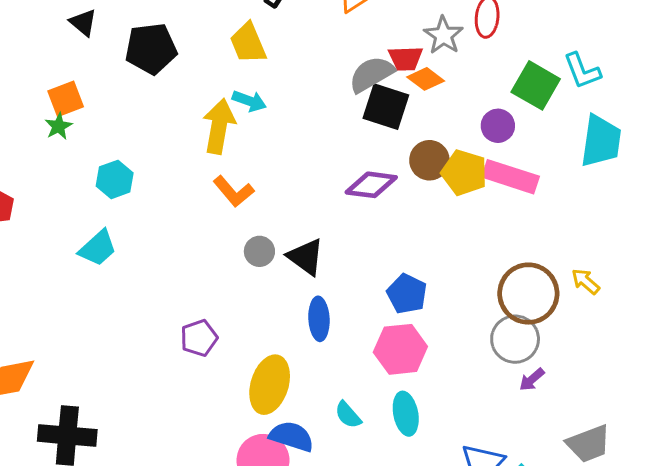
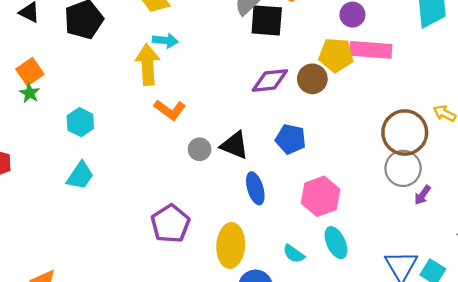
brown circle: (429, 160) -> (312, 79), moved
blue pentagon: (407, 294) -> (291, 139), moved
purple pentagon: (199, 338) -> (170, 224), size x1.4

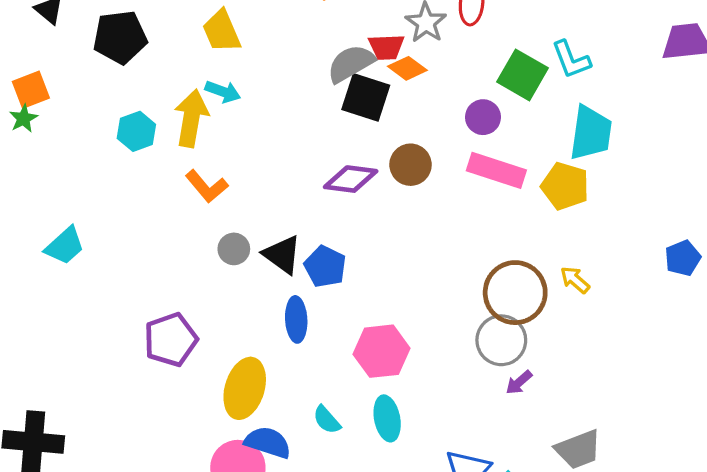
yellow pentagon: (336, 55) -> (565, 186), moved
brown circle: (312, 79) -> (410, 165), moved
cyan hexagon: (80, 122) -> (136, 131), moved
blue pentagon: (291, 139) -> (325, 267), moved

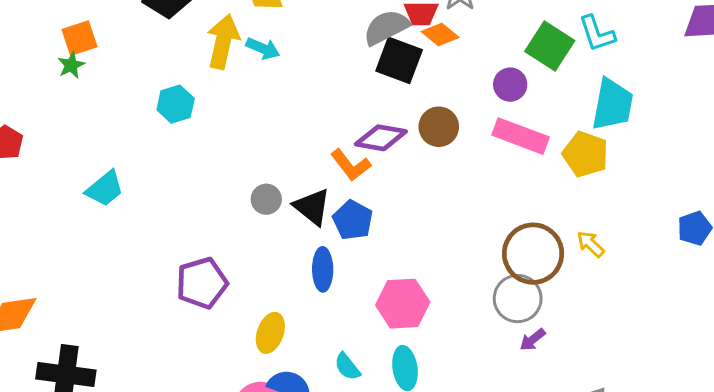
yellow arrow: (191, 118) -> (223, 42), moved
cyan hexagon: (136, 131) -> (176, 104), moved
orange L-shape: (207, 186) -> (351, 165), moved
yellow ellipse: (245, 388) -> (270, 333), size x0.7

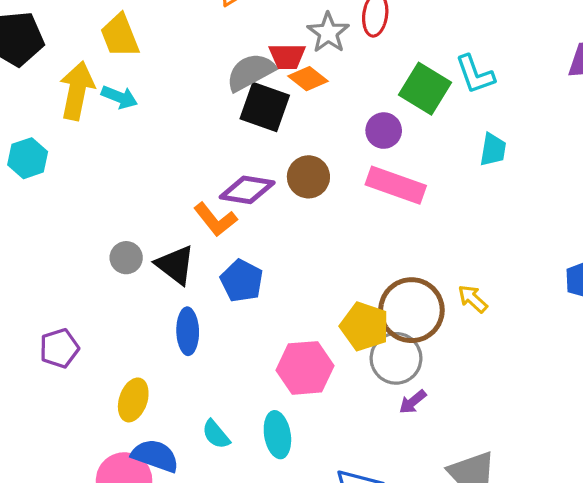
cyan trapezoid: (612, 104) -> (493, 150), size x0.6
yellow pentagon: (585, 154) -> (365, 326), moved
blue pentagon: (353, 220) -> (242, 281), moved
purple pentagon: (202, 283) -> (59, 348), size x0.7
pink hexagon: (403, 304) -> (305, 368), moved

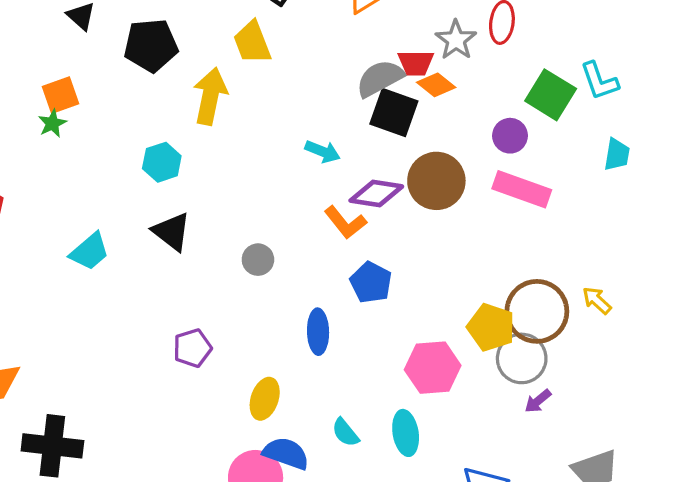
cyan arrow: (119, 97) -> (323, 151), moved
brown circle: (308, 177) -> (436, 181), size x1.4
black triangle: (175, 265) -> (172, 232), moved

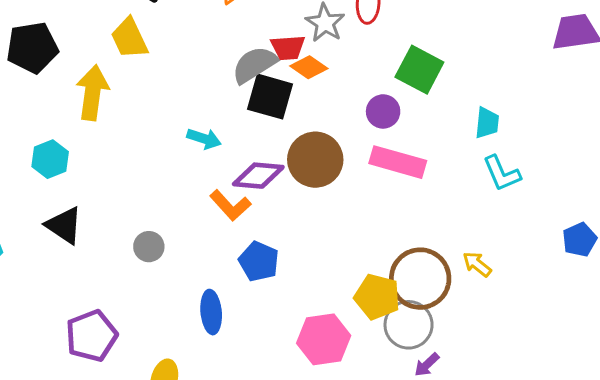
cyan L-shape: (599, 81) -> (502, 173), moved
purple pentagon: (192, 348) -> (91, 336), size x1.4

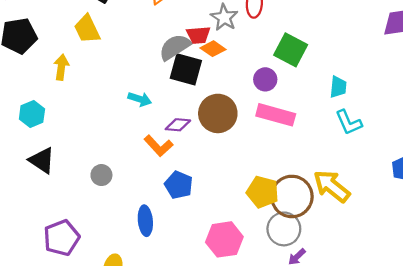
yellow arrow: (92, 93) -> (61, 67), size x0.7
purple diamond: (258, 176) -> (178, 125), size x0.7
yellow arrow: (477, 264) -> (332, 186), size x1.8
yellow pentagon: (377, 297) -> (263, 192), moved

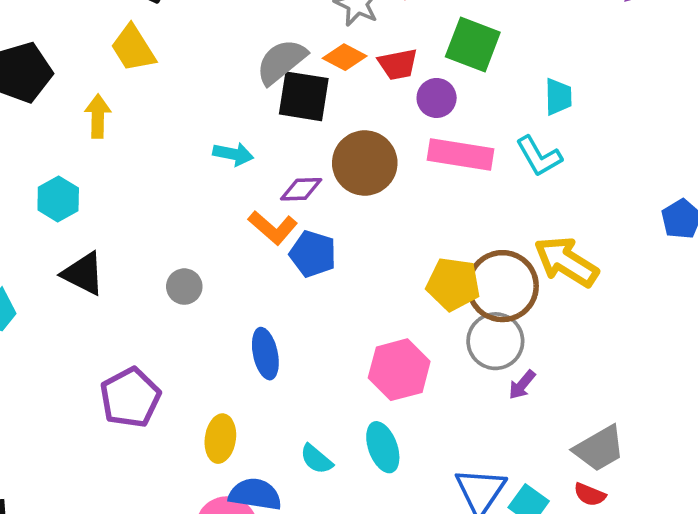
red trapezoid: (198, 35) -> (398, 64), moved
cyan L-shape: (349, 122) -> (539, 156), moved
blue pentagon: (179, 185) -> (313, 254), moved

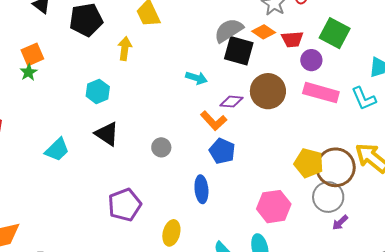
blue pentagon: (313, 254) -> (222, 151), moved

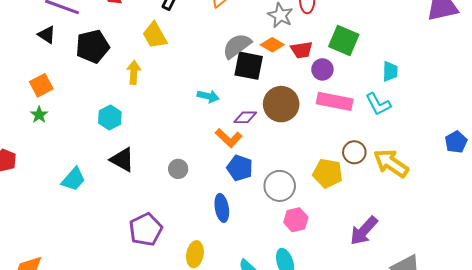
green star: (29, 72) -> (39, 115), moved
brown circle: (336, 167) -> (354, 152), moved, size x0.6
gray circle: (328, 197) -> (280, 186), moved
pink hexagon: (274, 207) -> (296, 220), size x0.7
purple arrow: (340, 223) -> (364, 231), size x1.8

